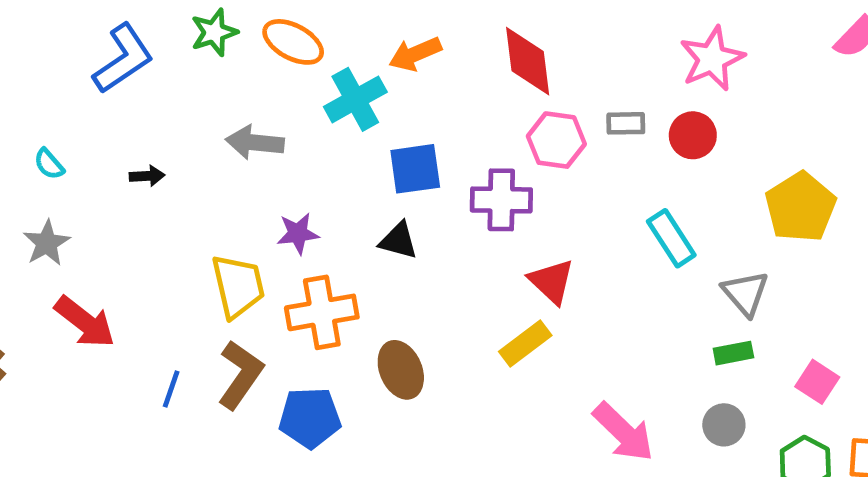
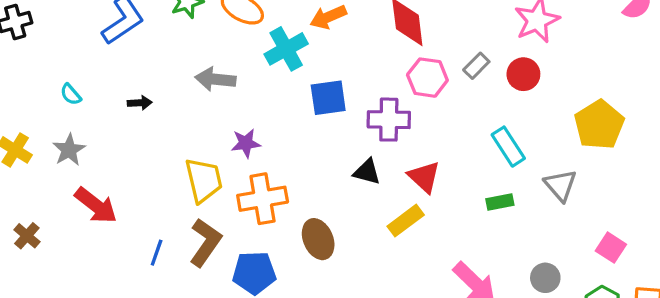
gray rectangle: (626, 123) -> (476, 66), turned -44
black triangle: (398, 241) -> (367, 172), moved
green rectangle: (733, 353) -> (500, 202), moved

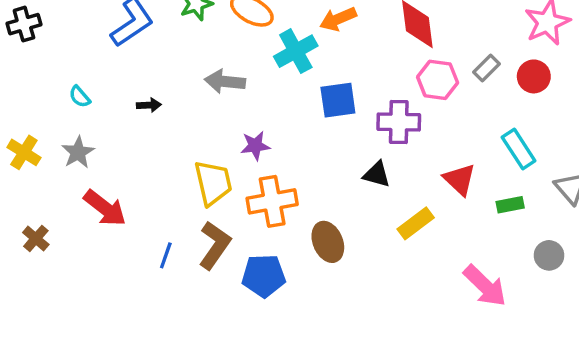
red triangle: (424, 177) -> (460, 179), moved
gray circle: (545, 278) -> (549, 255), moved

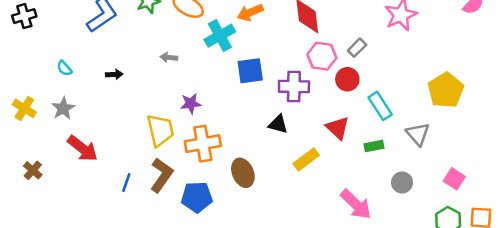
red circle: (534, 76) -> (347, 79), moved
gray arrow: (225, 82) -> (169, 57), size x0.6

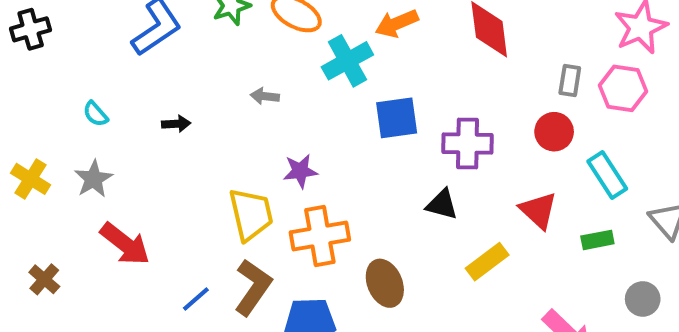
gray rectangle: (357, 48) -> (570, 80), turned -36
pink hexagon: (322, 56) -> (623, 88), moved
blue line: (126, 182) -> (196, 299), turned 30

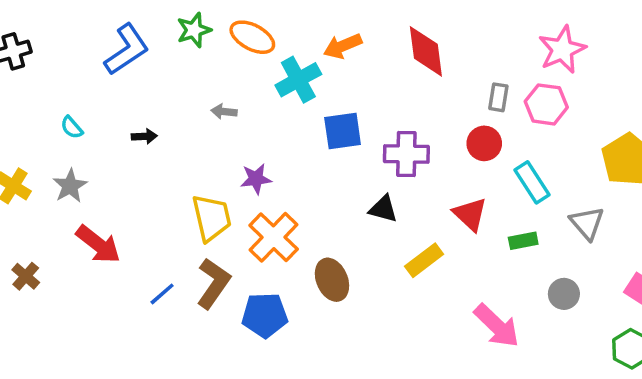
orange cross: (320, 236) -> (274, 237), turned -36

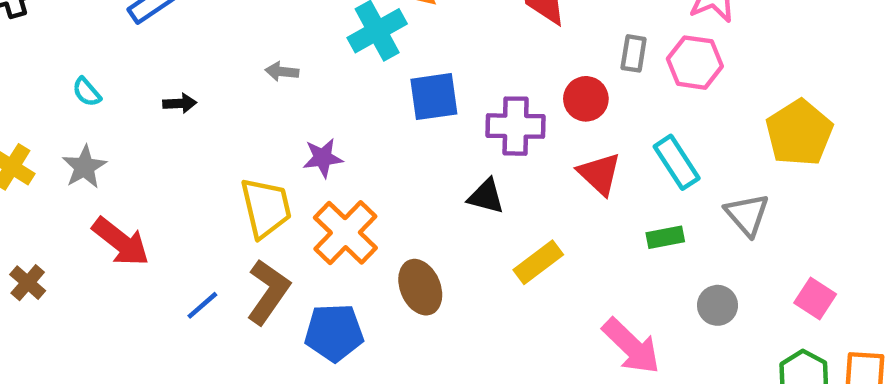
red circle: (484, 143) -> (586, 99), moved
red triangle: (470, 214) -> (600, 174), moved

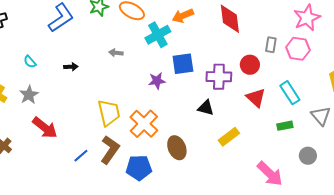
purple star: (323, 158) -> (157, 81), moved

